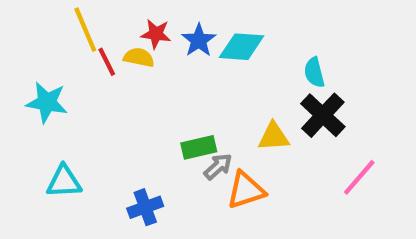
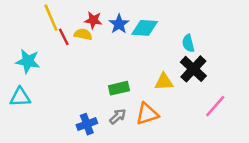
gray arrow: (218, 167) -> (118, 116), moved
cyan triangle: (64, 182) -> (20, 97), moved

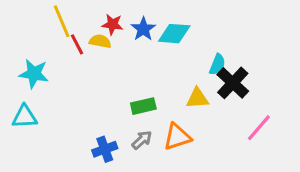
cyan semicircle: (188, 43) -> (217, 64), moved, turned -144

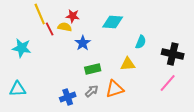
blue star: (143, 29) -> (83, 43), moved
black cross: (233, 83) -> (173, 54), moved, turned -30
cyan triangle: (25, 117) -> (18, 89), moved

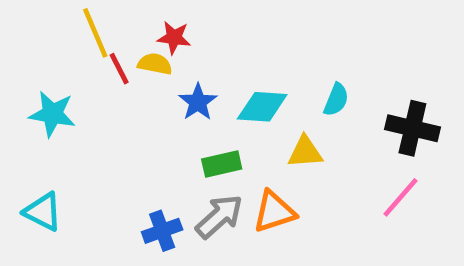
cyan diamond: (113, 22) -> (262, 107), moved
cyan triangle: (18, 89) -> (43, 212), turned 30
gray arrow: (92, 91) -> (219, 216), size x1.5

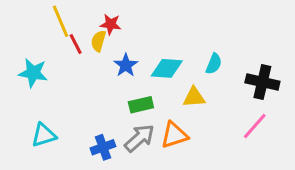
yellow semicircle: (155, 64) -> (98, 41), turned -85
cyan triangle: (43, 212) -> (44, 135), moved, turned -44

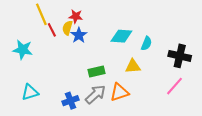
blue star: (126, 65) -> (79, 35), moved
cyan diamond: (167, 68) -> (121, 36), moved

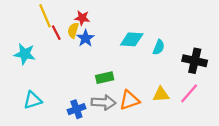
yellow triangle: (133, 66) -> (161, 95), moved
gray arrow: (95, 94) -> (103, 102), turned 45

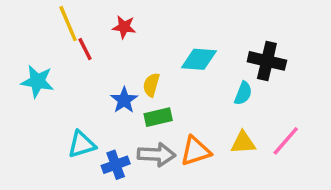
yellow semicircle: (73, 30) -> (151, 85), moved
blue star: (85, 38) -> (124, 100), moved
cyan semicircle: (159, 47) -> (243, 93), moved
black cross: (195, 61) -> (267, 61), moved
cyan triangle: (33, 100) -> (82, 144), moved

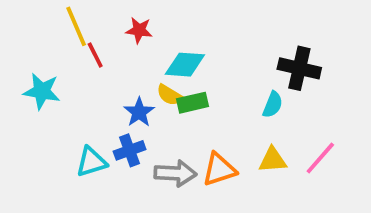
cyan diamond: (199, 59) -> (185, 65), moved
yellow semicircle: (151, 85) -> (170, 95), turned -75
green rectangle: (158, 117) -> (193, 103), moved
blue cross: (116, 165) -> (130, 150), moved

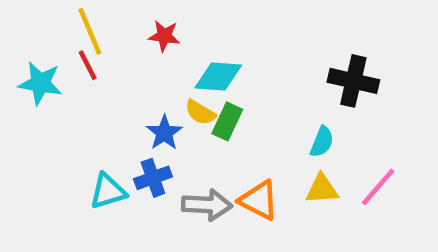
red line: (95, 55) -> (88, 65), moved
cyan star: (42, 91) -> (40, 83), moved
green rectangle: (193, 103) -> (227, 121), turned -52
cyan semicircle: (273, 105) -> (322, 142), moved
orange triangle: (219, 169) -> (259, 200), turned 45

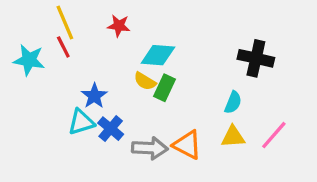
blue star: (164, 133) -> (94, 96), moved
blue cross: (153, 178) -> (111, 129), turned -30
cyan triangle: (108, 191) -> (81, 122), moved

